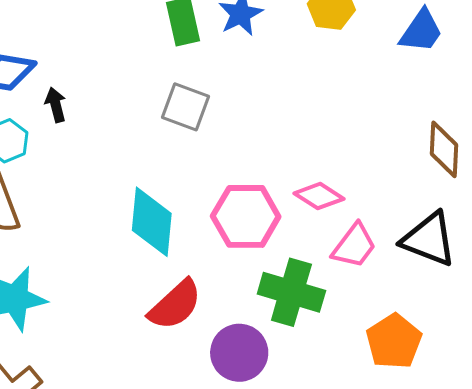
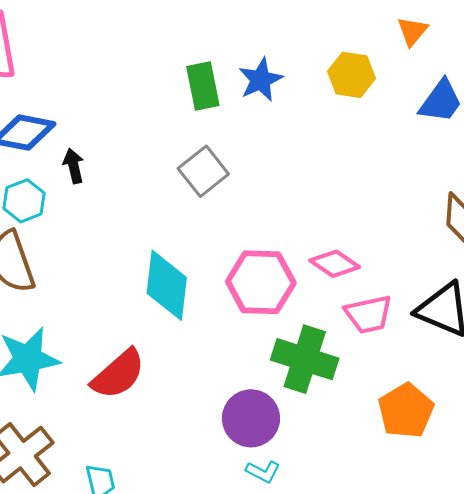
gray square: (186, 107) -> (203, 171), turned 30
pink trapezoid: (354, 246) -> (369, 314), turned 39
red semicircle: (175, 305) -> (118, 374), moved

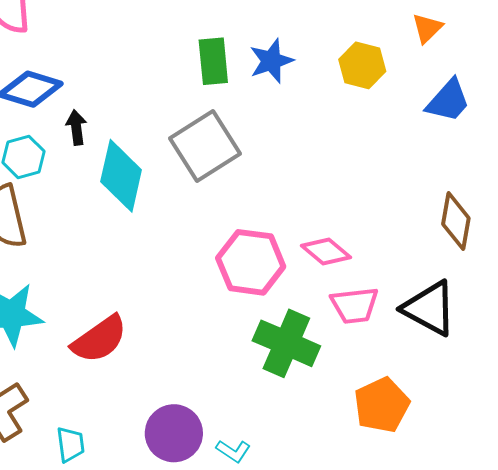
gray square: (203, 171) -> (205, 146), size x1.4
cyan diamond: (167, 285) -> (121, 176), moved
purple circle: (251, 418) -> (174, 433), moved

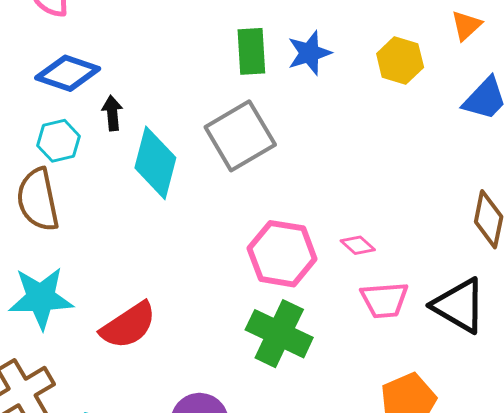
pink diamond: (326, 251) -> (358, 245), size x0.7
green cross: (286, 343) -> (279, 334), moved

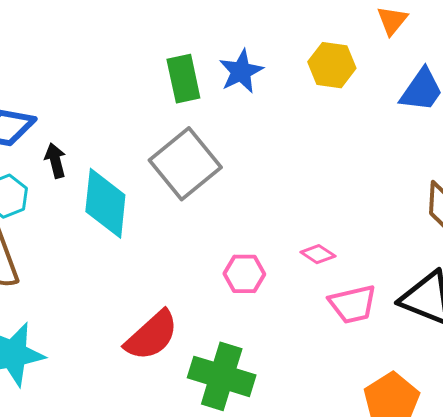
pink hexagon: (282, 254) -> (244, 274), size x0.6
red semicircle: (128, 325) -> (152, 336), moved
green cross: (279, 334) -> (222, 376), moved

